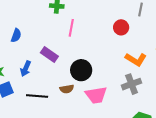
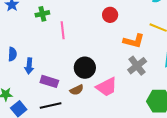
purple rectangle: (49, 54) -> (49, 81), moved
blue arrow: (26, 69) -> (29, 66), moved

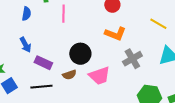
orange L-shape: (134, 41) -> (115, 34), moved
blue semicircle: (12, 54) -> (26, 14), moved
blue arrow: (29, 66) -> (25, 45), turned -42

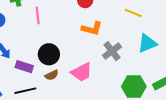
black circle: (80, 54) -> (49, 54), moved

